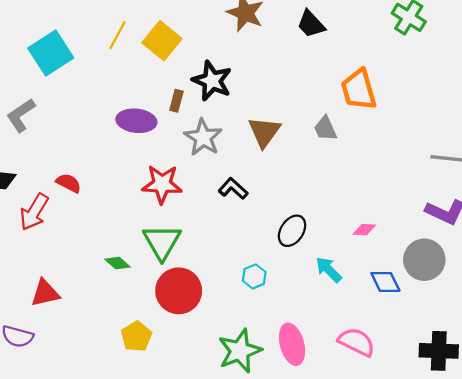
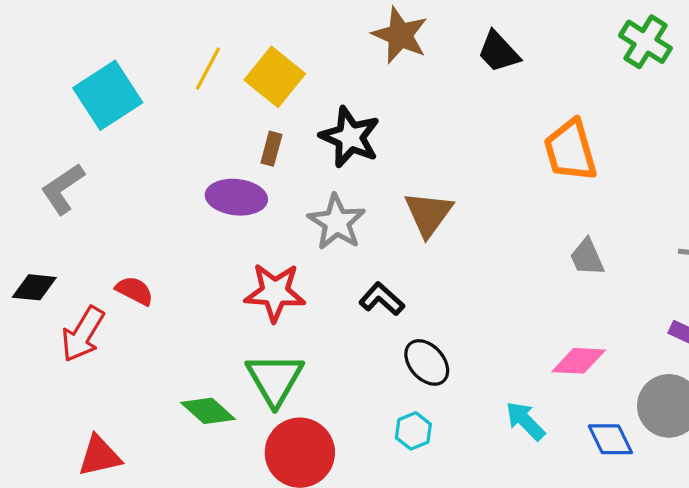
brown rectangle: (176, 101) -> (271, 149), moved
gray trapezoid: (325, 129) -> (587, 257), moved
pink diamond: (364, 230) -> (579, 361), size x1.5
black ellipse: (292, 231) -> (427, 362), moved, turned -76
green diamond: (117, 263) -> (208, 411), size x1.4

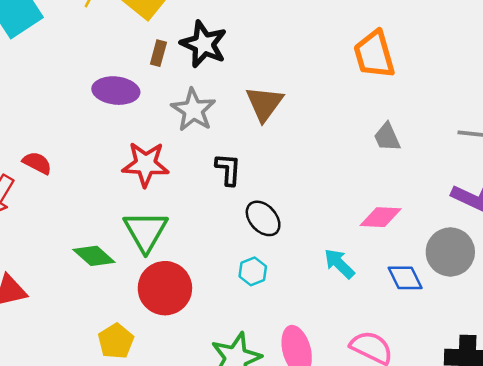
brown rectangle: (271, 149) -> (158, 53), moved
black L-shape: (382, 299) -> (228, 169), turned 52

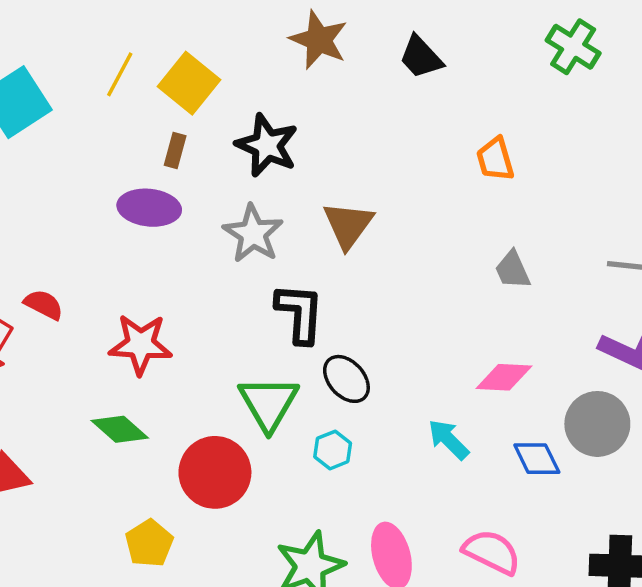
brown rectangle: (158, 53) -> (175, 151), moved
orange trapezoid: (374, 54) -> (495, 159), size x0.7
red star: (146, 164) -> (141, 344), moved
black L-shape: (228, 169) -> (300, 313), size x1.4
green triangle: (146, 231) -> (269, 403), moved

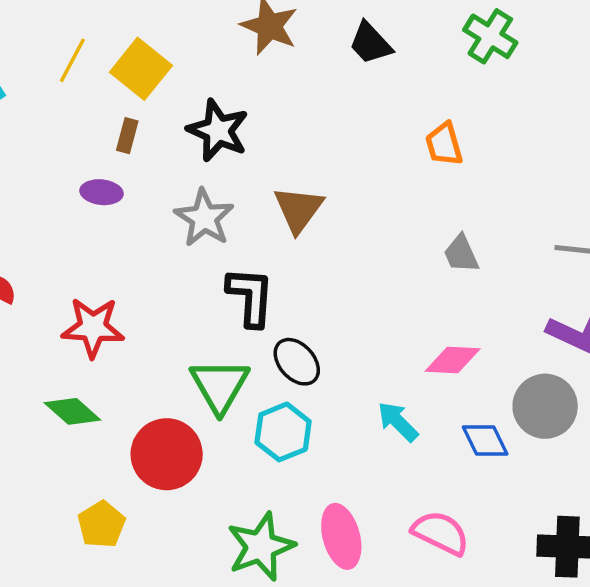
green cross: (573, 47) -> (490, 36), moved
purple ellipse: (149, 208) -> (102, 192), size x0.7
cyan hexagon: (333, 450) -> (283, 432), size x1.5

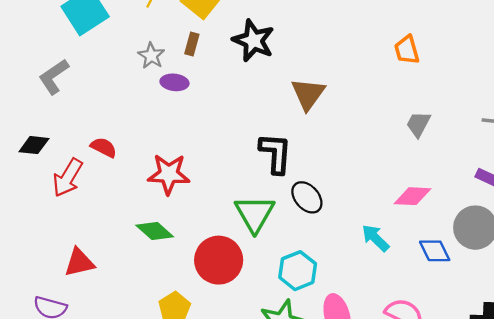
gray star: (204, 218) -> (151, 56), moved, size x0.7
gray trapezoid: (461, 254) -> (418, 124), turned 52
cyan hexagon: (283, 432) -> (298, 271), moved

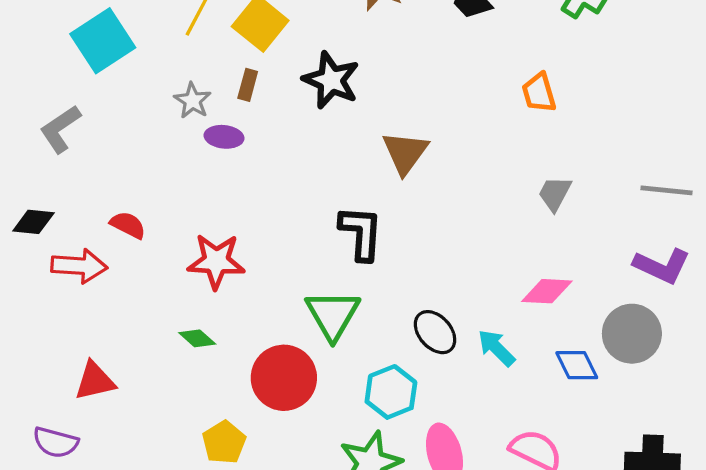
red arrow: (68, 178) -> (79, 266), turned -117
black ellipse: (307, 197) -> (435, 332), moved
green diamond: (155, 231) -> (197, 338), size x0.7

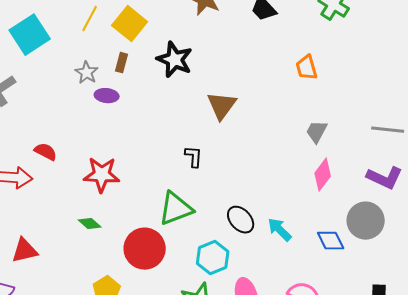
black L-shape: (361, 233) -> (194, 157), size x0.6
pink diamond: (547, 291) -> (323, 175), moved, turned -56
green triangle: (333, 315) -> (176, 209), turned 39

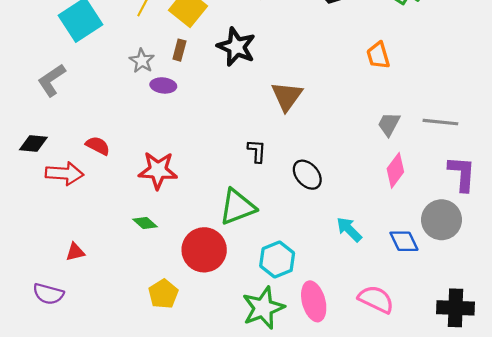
gray line: (388, 130) -> (440, 122), moved
purple L-shape: (385, 178) -> (462, 174), turned -111
black ellipse: (241, 220) -> (307, 175), moved
red triangle: (25, 251) -> (75, 252), size x0.7

